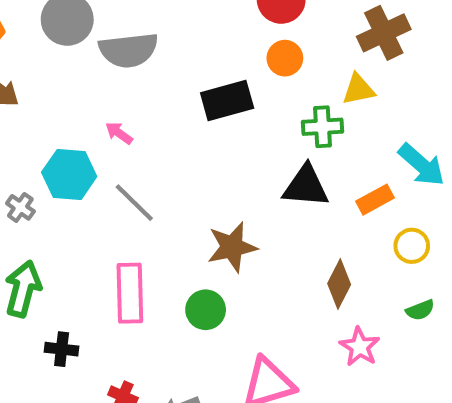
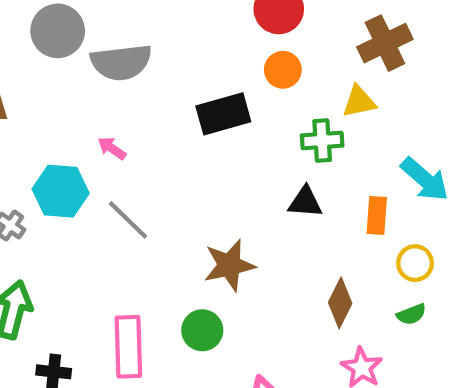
black triangle: (306, 186) -> (305, 202), size x0.7
orange rectangle: (375, 200) -> (377, 215), turned -57
pink rectangle: (130, 293) -> (128, 347), moved
green semicircle: (420, 310) -> (411, 314), moved

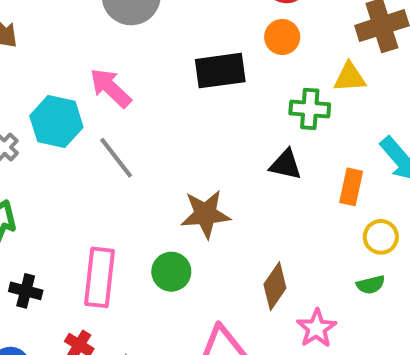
pink arrow: (112, 148) -> (110, 88), size x1.6
brown diamond: (340, 303) -> (275, 286), moved

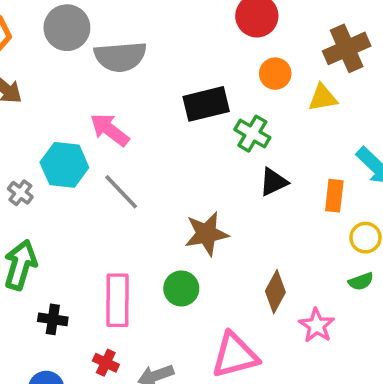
orange circle: (282, 37) -> (275, 74), moved
green cross: (310, 109) -> (252, 134), moved, turned 32
black triangle: (286, 165) -> (273, 182), turned -32

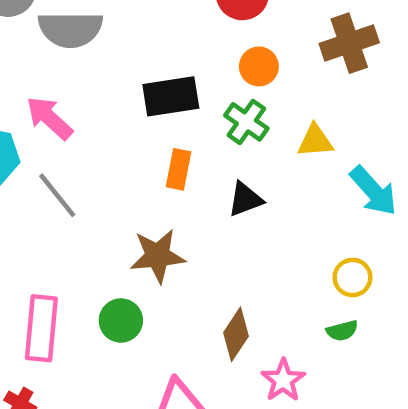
yellow triangle: (323, 98) -> (315, 141), moved
green cross: (252, 134) -> (246, 122), moved
orange rectangle: (334, 196) -> (178, 169), moved

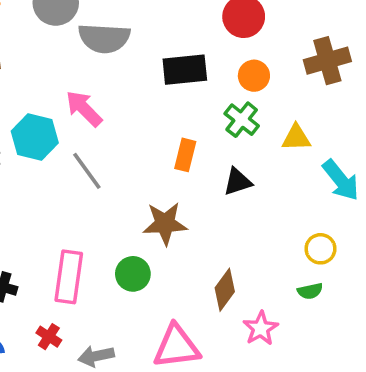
black rectangle: (171, 96) -> (185, 70), moved

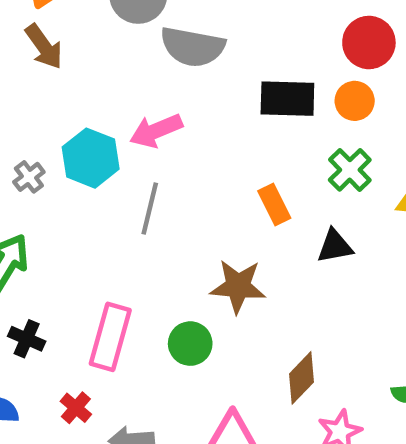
orange circle: (254, 76) -> (355, 101), moved
pink arrow: (84, 109) -> (156, 131), turned -75
orange rectangle: (185, 155) -> (274, 205), turned -48
gray line: (87, 171) -> (150, 208), turned 42

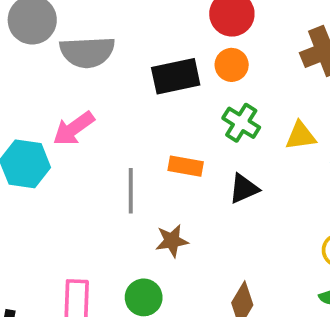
orange rectangle: (274, 205) -> (186, 166), turned -40
gray line: (150, 208) -> (131, 191), moved
brown star: (238, 286) -> (172, 241), size x0.7

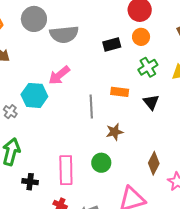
black rectangle: (176, 76) -> (112, 45), size x0.7
green cross: (241, 123) -> (148, 67), turned 30
black triangle: (244, 189) -> (151, 102), turned -42

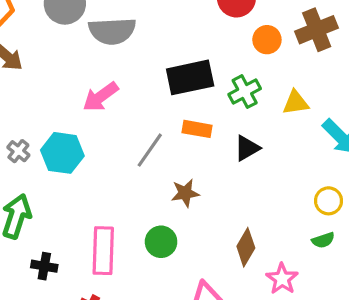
orange circle: (141, 37) -> (267, 40), moved
black rectangle: (112, 45) -> (190, 77), moved, size x1.6
cyan hexagon: (34, 95) -> (62, 153), moved
black triangle: (151, 102) -> (247, 148), turned 36
gray line: (91, 107) -> (150, 150), turned 35

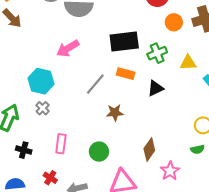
gray cross: (18, 151) -> (43, 108), moved
green circle: (161, 242) -> (99, 152), moved
pink rectangle: (103, 251) -> (61, 144), size x0.7

